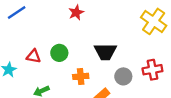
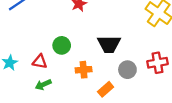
red triangle: (34, 56) -> (40, 62), moved

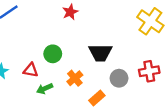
orange cross: (84, 70) -> (75, 78), turned -35
green arrow: (43, 85) -> (45, 89), moved

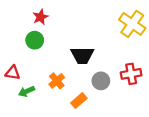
red star: (70, 12) -> (40, 17), moved
green circle: (53, 54) -> (35, 40), moved

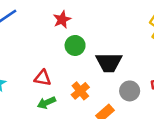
green circle: (35, 40) -> (75, 45), moved
red triangle: (13, 73) -> (43, 78), moved

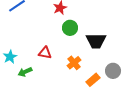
gray circle: (130, 91) -> (113, 71), moved
green arrow: (46, 103) -> (25, 72), moved

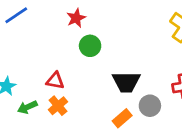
black trapezoid: (96, 41) -> (126, 82), moved
orange cross: (74, 63) -> (58, 106), moved

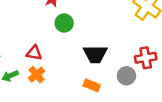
gray circle: (150, 106) -> (126, 76), moved
orange rectangle: (122, 118) -> (92, 85), turned 63

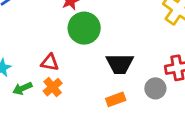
green circle: (64, 23) -> (84, 28), size x1.5
orange rectangle: (92, 85) -> (116, 99), turned -42

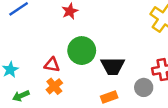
green circle: (84, 28) -> (82, 51), moved
green arrow: (22, 88) -> (21, 96), moved

